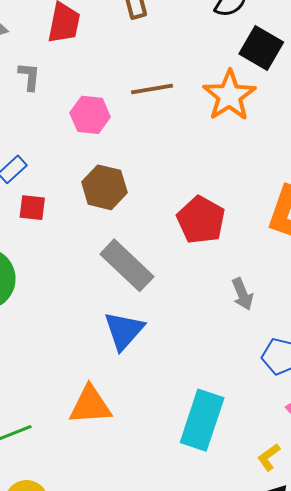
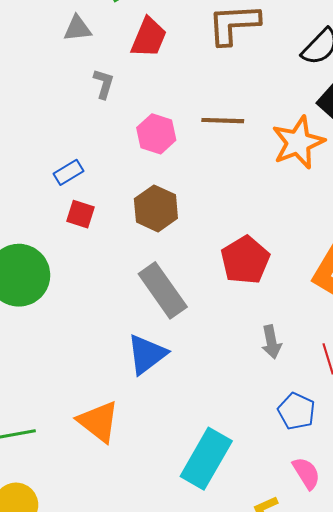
orange triangle: (90, 405) -> (98, 422), turned 30

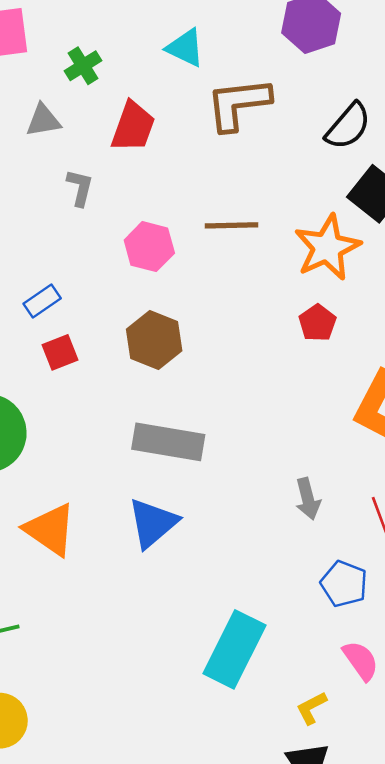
red square: (80, 214) -> (60, 352), turned -36
red pentagon: (245, 260) -> (317, 323), moved, size x0.6
gray rectangle: (163, 290) -> (168, 442), turned -42
orange triangle: (98, 422) -> (50, 530), moved

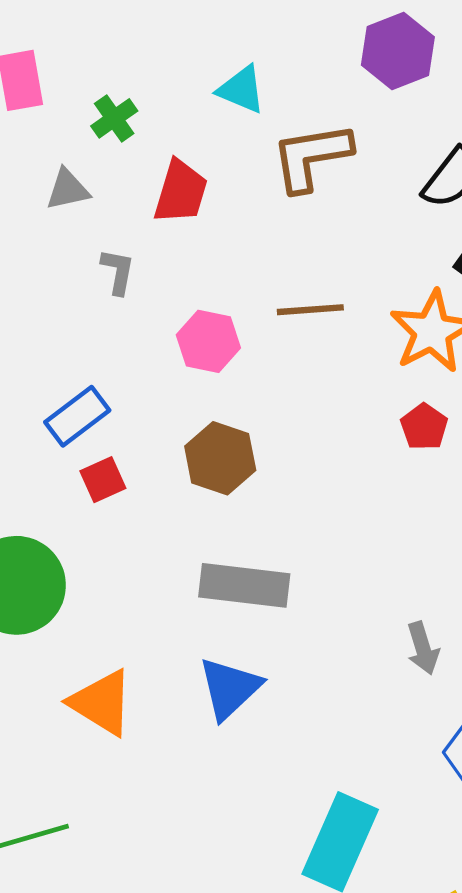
blue rectangle: (42, 301) -> (77, 416), size x1.4

